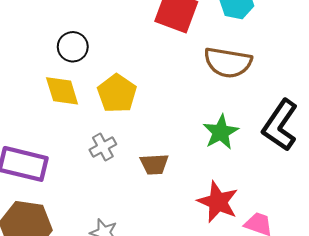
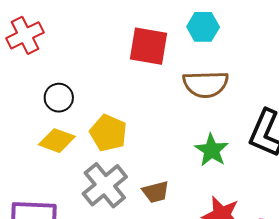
yellow diamond: (62, 91) -> (57, 141), turned -42
gray cross: (103, 147) -> (105, 185), size x1.8

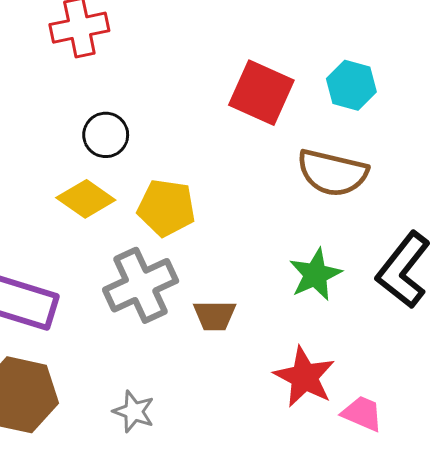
yellow pentagon: (108, 133) -> (166, 208), turned -30

